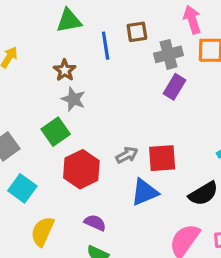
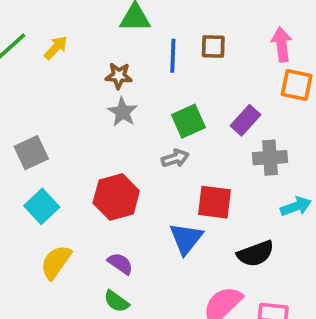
gray cross: (168, 54) -> (270, 158), moved
brown star: (65, 70) -> (119, 76), turned 30
green square: (56, 132) -> (188, 121), moved
gray arrow: (127, 155) -> (175, 158), moved
blue triangle: (145, 192) -> (186, 239), turned -40

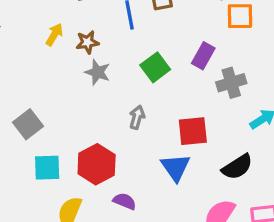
yellow arrow: (56, 48) -> (54, 34), moved
gray arrow: (175, 158) -> (137, 117), moved, turned -45
red hexagon: (116, 197) -> (97, 164), moved
cyan square: (42, 206) -> (47, 168), turned -36

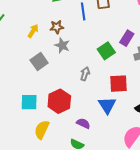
yellow arrow: (54, 34) -> (33, 31), moved
green square: (155, 67) -> (106, 51), moved
gray square: (28, 124) -> (39, 61), moved
purple semicircle: (125, 201) -> (83, 123), moved

